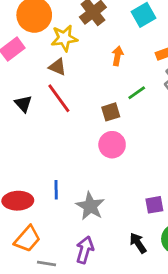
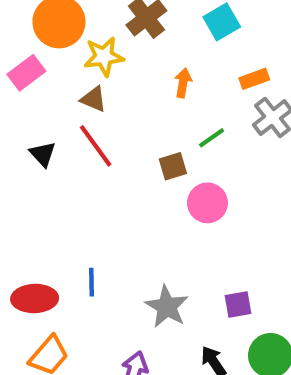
pink circle: (112, 145) -> (207, 203), moved
gray star: (90, 206) -> (167, 307), moved

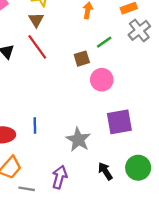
brown triangle: (94, 99) -> (36, 20), turned 35
purple square: (238, 305) -> (119, 122), moved, size x1.6

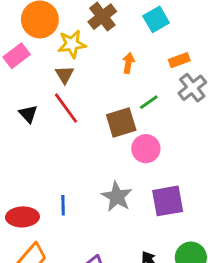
brown square: (82, 59) -> (121, 123), size x1.5
gray star: (78, 140) -> (117, 197), moved

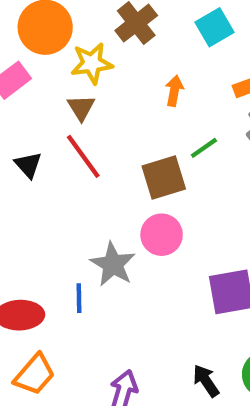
pink circle: (146, 149) -> (162, 235), moved
gray star: (117, 197) -> (113, 264), moved

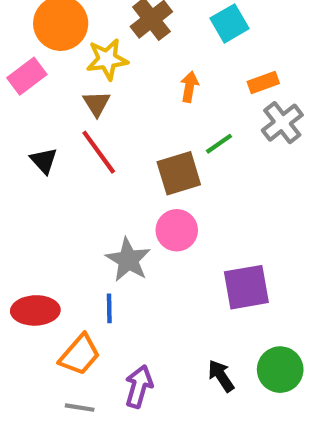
blue line: (79, 298) -> (109, 308), moved
orange trapezoid: (35, 374) -> (80, 355), moved

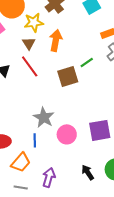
orange arrow: (189, 87) -> (56, 40), moved, size x1.5
pink circle: (177, 230) -> (67, 134), moved

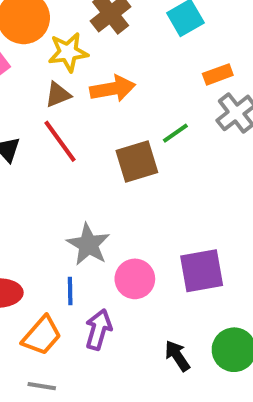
orange arrow: (56, 40) -> (113, 89), turned 70
brown triangle: (29, 43) -> (58, 95), turned 40
purple arrow: (49, 177) -> (98, 329), moved

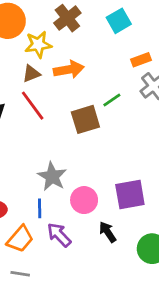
purple arrow: (98, 329) -> (59, 235), turned -60
black arrow: (177, 356) -> (108, 232), moved

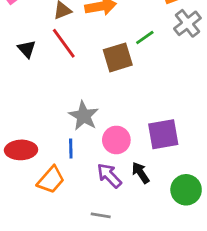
purple arrow: (59, 235) -> (109, 176), moved
gray line: (20, 274) -> (101, 215), moved

